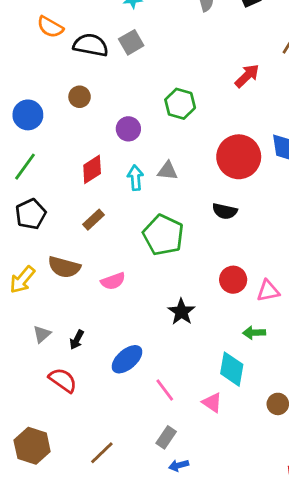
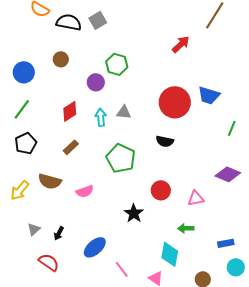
green hexagon: (180, 104) -> (117, 64), moved
red circle: (233, 280) -> (161, 190), moved

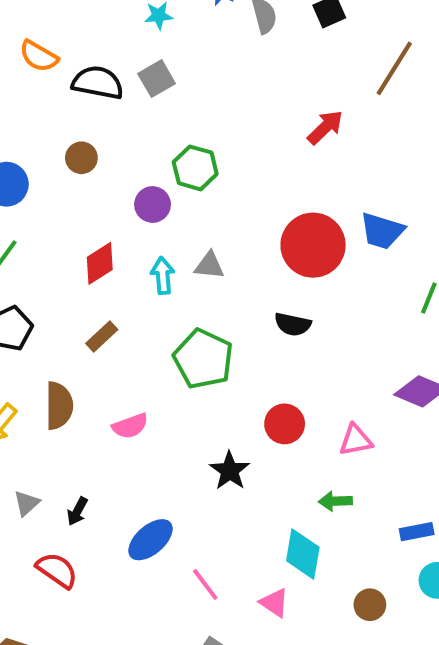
brown semicircle: (50, 181) -> (59, 406), turned -105

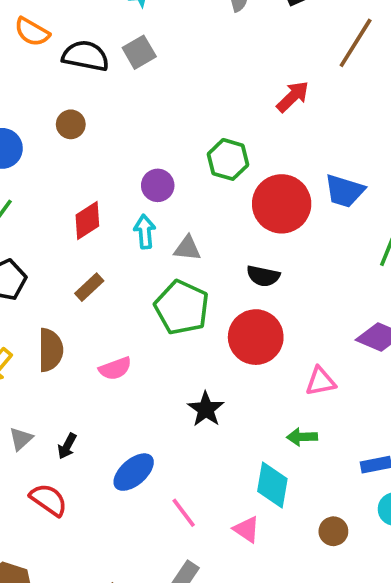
green hexagon: (195, 168) -> (228, 159), moved
purple circle: (153, 205) -> (158, 185), moved
gray triangle: (209, 265) -> (187, 248), moved
red circle: (285, 424) -> (256, 337), moved, size x1.5

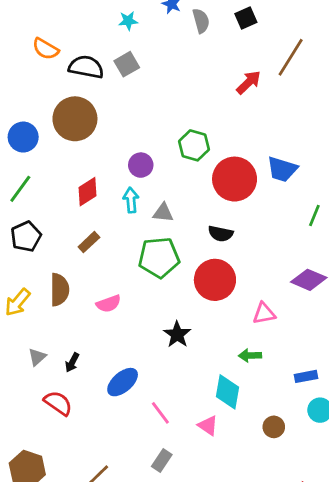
red arrow: (293, 97) -> (249, 82), moved
brown circle: (71, 124) -> (75, 119), size x2.0
green pentagon: (182, 307) -> (159, 257), turned -30

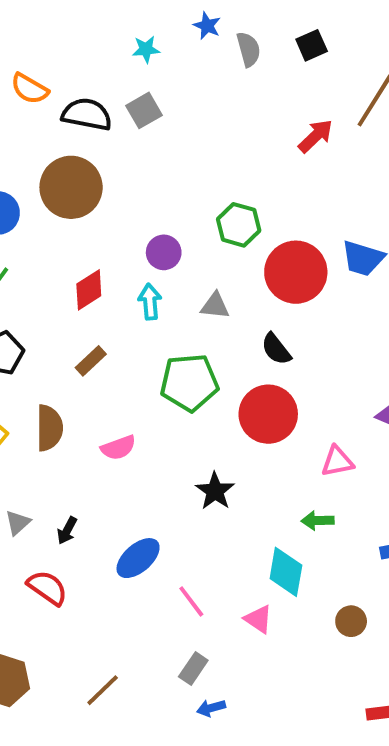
gray triangle: (163, 213) -> (215, 306), moved
black semicircle: (221, 234) -> (276, 349), turned 40

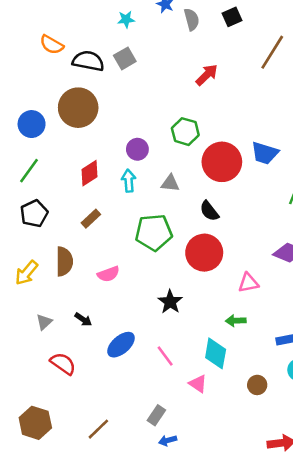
red arrow: (316, 136) -> (207, 75), moved
black arrow: (67, 530) -> (83, 319), moved, turned -84
pink line: (191, 601) -> (165, 356), moved

